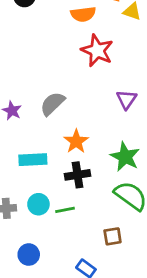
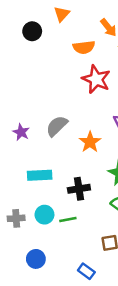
orange star: (76, 141) -> (90, 142), moved

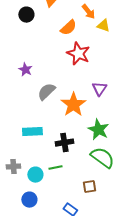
orange semicircle: (84, 47) -> (68, 28), turned -36
purple star: (21, 132) -> (25, 70), moved
orange star: (90, 142) -> (73, 105), size x1.4
cyan circle: (44, 215) -> (35, 175), moved

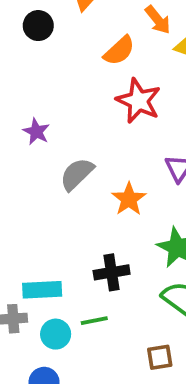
orange star: (73, 105) -> (129, 199), size x0.7
cyan rectangle: (32, 132) -> (42, 290), moved

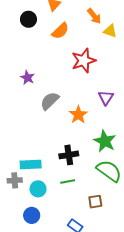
orange semicircle: (119, 51) -> (60, 31), moved
red star: (139, 101) -> (84, 61), turned 30
green line: (94, 321) -> (68, 181), moved

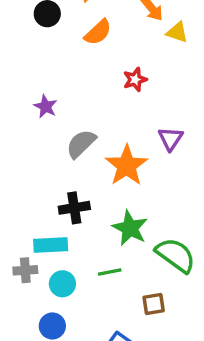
red star: (84, 61) -> (135, 80), size x0.6
orange star: (78, 115) -> (127, 166), size x1.4
green star: (105, 141) -> (130, 228), moved
black cross: (69, 155) -> (74, 208), moved

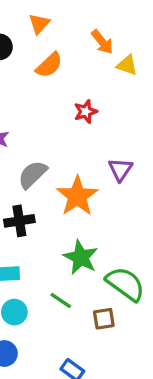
black cross: (74, 208) -> (19, 221), moved
green line: (110, 272) -> (61, 300), turned 45
brown square: (154, 304) -> (104, 319), moved

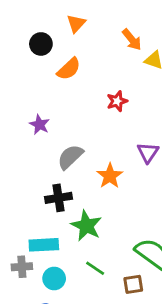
orange semicircle: (49, 65) -> (69, 69), moved
orange star: (77, 196) -> (110, 176), size x0.7
green star: (81, 257) -> (86, 226), moved

